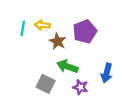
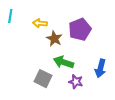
cyan line: (23, 28) -> (10, 16), moved

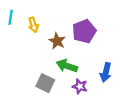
yellow arrow: (40, 23) -> (33, 25), moved, turned -112

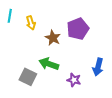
green arrow: (67, 66) -> (49, 64), moved
gray square: (45, 83) -> (28, 77), moved

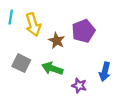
yellow arrow: (31, 23) -> (33, 25), size x1.5
gray square: (28, 77) -> (21, 63), moved

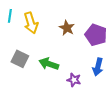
purple pentagon: (83, 31) -> (96, 35), moved, turned -30
brown star: (57, 41) -> (67, 28), moved

